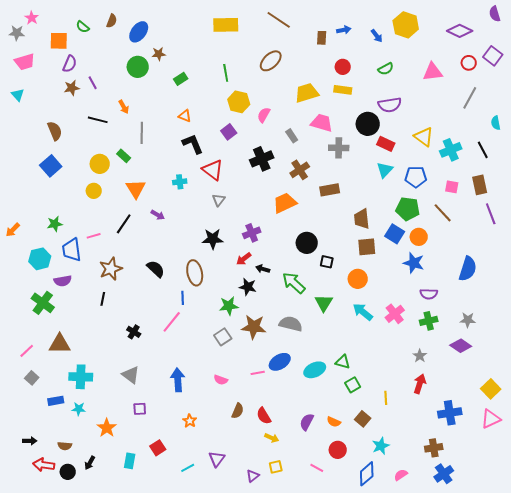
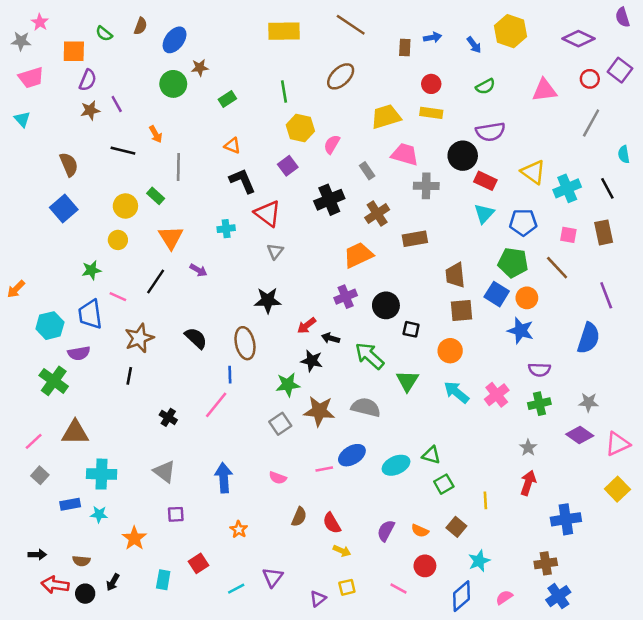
purple line: (491, 214) -> (606, 295), moved
green star: (55, 224) -> (91, 270), moved
purple cross: (252, 233) -> (346, 297), moved
pink line: (94, 236) -> (118, 297), turned 40
pink triangle: (491, 419) -> (617, 444), moved

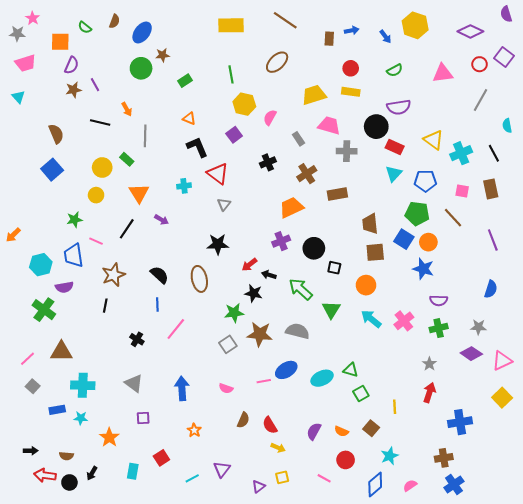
black cross: (329, 200) -> (268, 162), size x0.7
blue semicircle: (589, 338) -> (491, 289), moved, size x0.7
blue line: (230, 375) -> (157, 305), moved

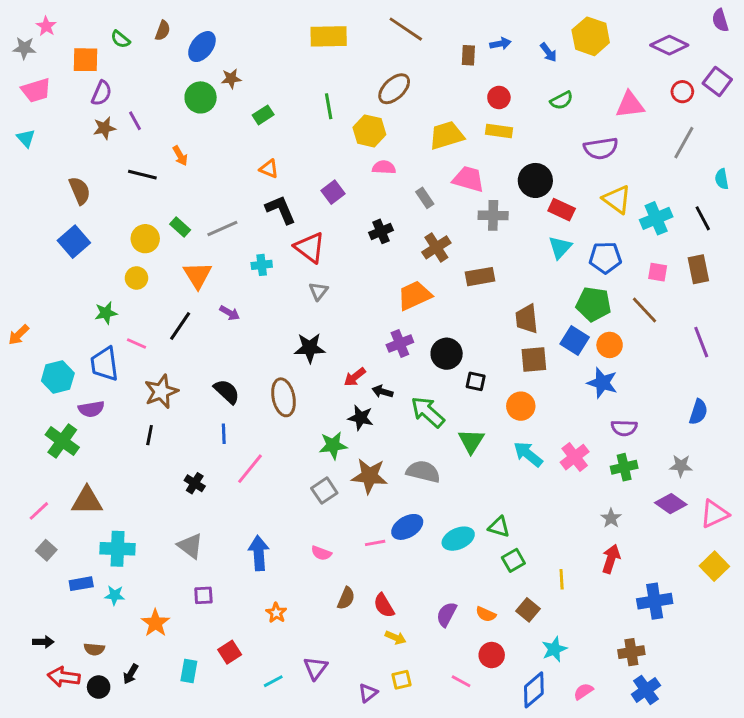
yellow hexagon: (244, 104) -> (369, 131), moved
purple semicircle: (399, 107) -> (601, 148), moved
pink semicircle: (270, 117) -> (384, 167), turned 63
gray line: (145, 136) -> (222, 228), moved, turned 65

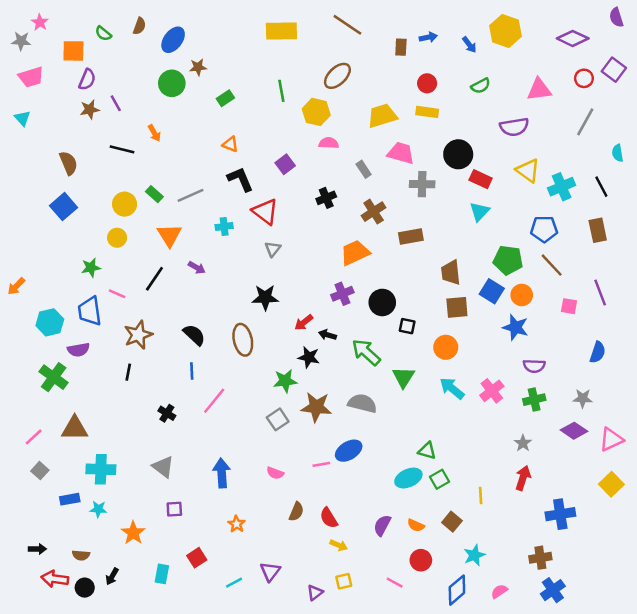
blue pentagon: (605, 258) -> (544, 229), moved
pink square: (658, 272) -> (569, 306), moved
cyan ellipse: (458, 539) -> (408, 478), moved

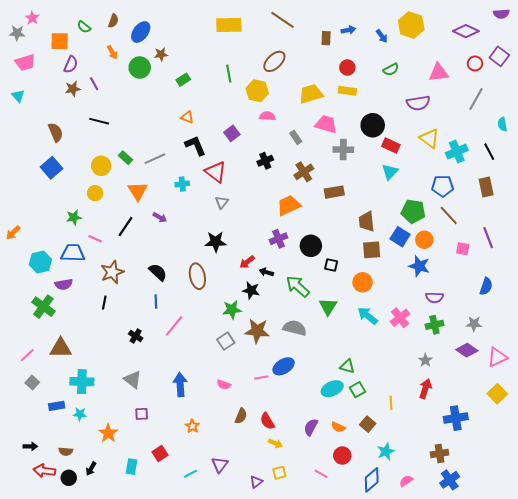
purple semicircle: (616, 17) -> (501, 14), turned -77
orange arrow: (154, 133) -> (112, 52), moved
blue trapezoid: (90, 311) -> (73, 253), turned 100

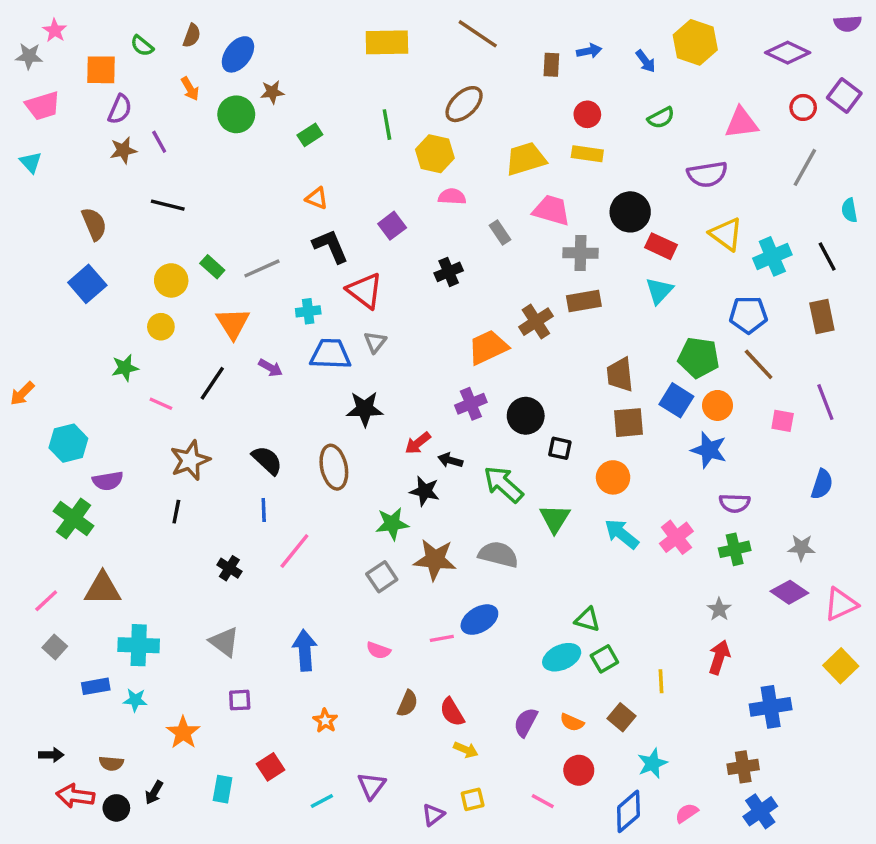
brown cross: (304, 172) -> (536, 322), moved
brown rectangle: (334, 192) -> (584, 301), moved
blue trapezoid: (73, 253) -> (330, 354), moved

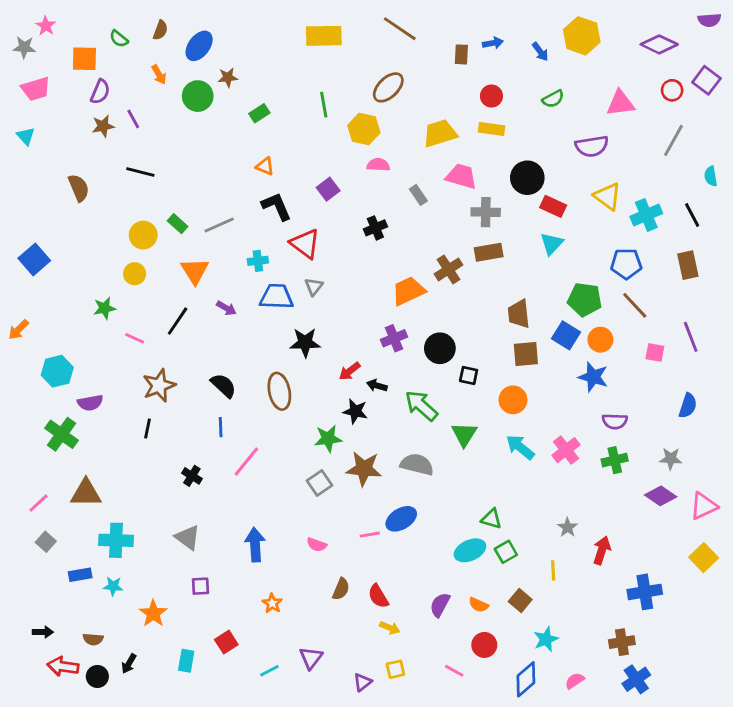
blue square: (87, 284) -> (34, 259), moved
gray star: (719, 609) -> (567, 527), moved

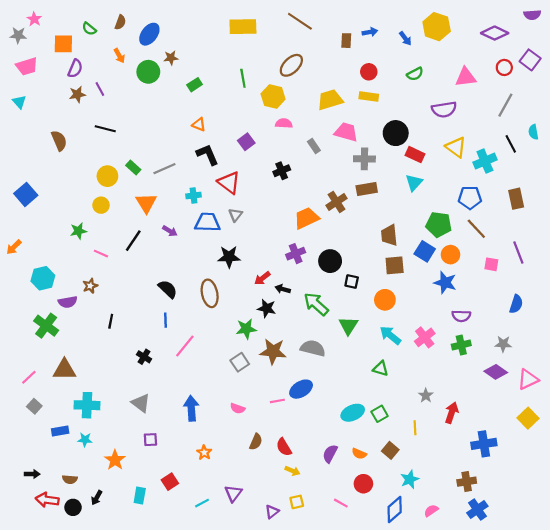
black line: (692, 215) -> (511, 144), moved
brown star: (159, 386) -> (90, 286), moved, size x0.6
green triangle: (491, 519) -> (381, 369), moved

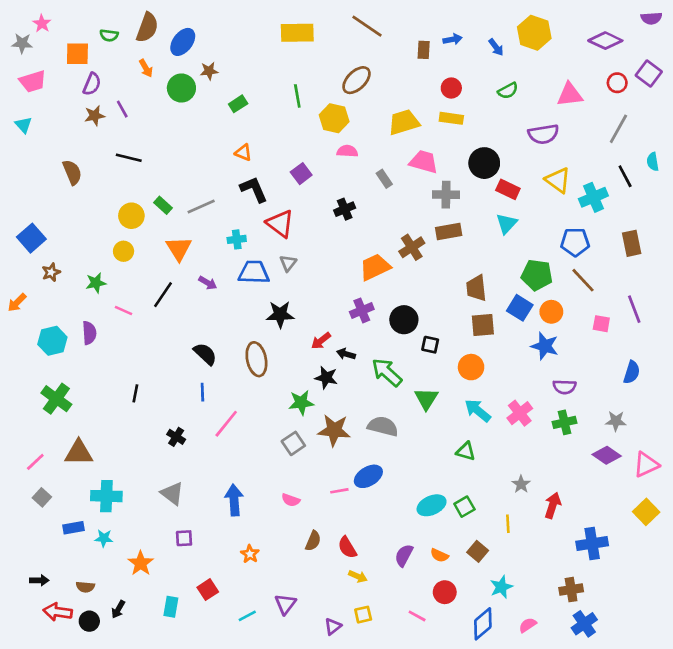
brown semicircle: (120, 22) -> (147, 27), size x1.6
green semicircle: (89, 29) -> (109, 35), turned -32
brown star: (90, 286) -> (51, 272), moved
purple semicircle: (68, 302) -> (89, 333), moved, turned -84

